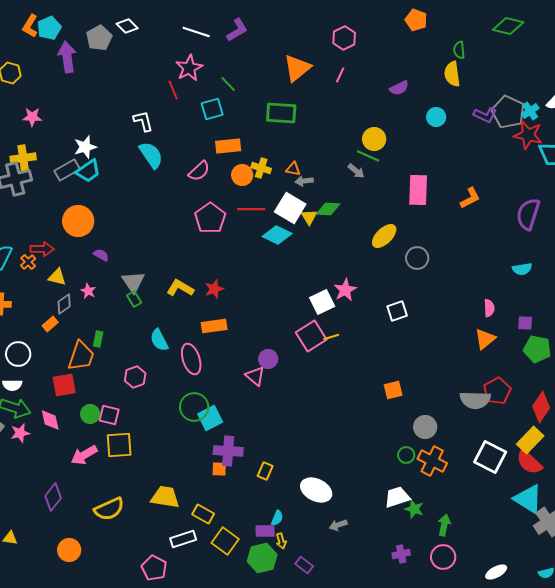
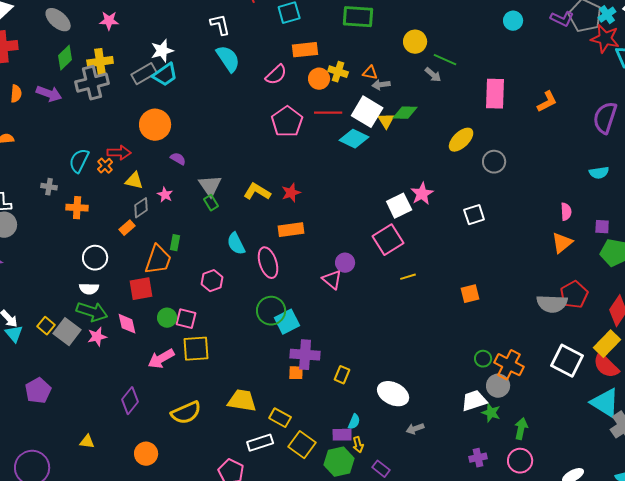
yellow circle: (374, 139) -> (415, 42), moved
yellow line: (331, 337) -> (408, 277), moved
gray circle: (425, 427) -> (498, 386), moved

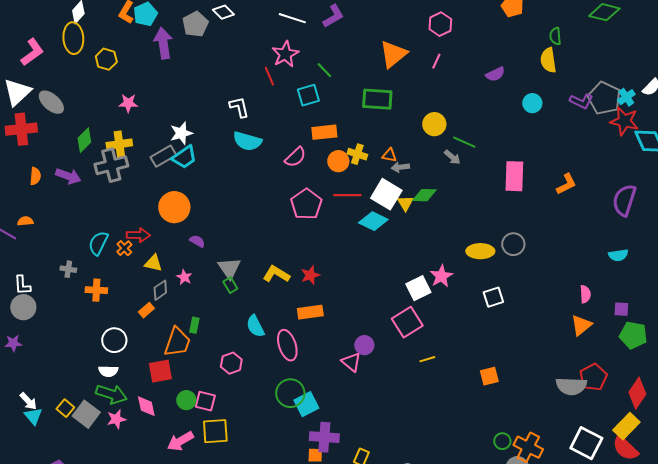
gray ellipse: (58, 20) -> (51, 102), moved
cyan semicircle: (228, 59) -> (247, 141), turned 140
yellow ellipse: (461, 140) -> (480, 251), moved, turned 44

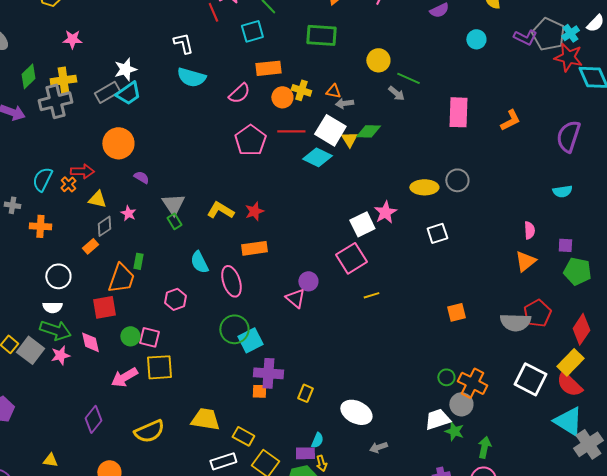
orange square: (489, 376) -> (456, 312), moved

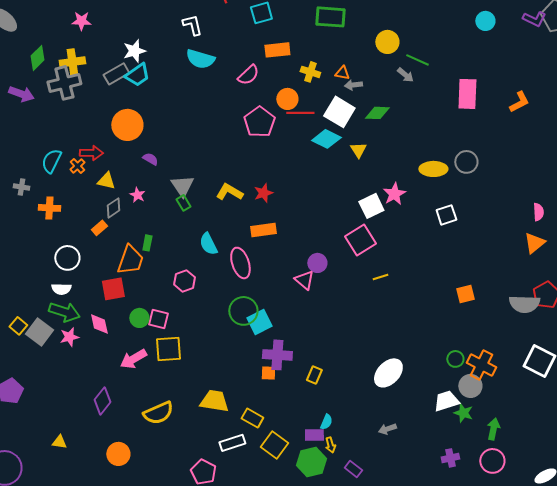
orange circle: (282, 97) -> (287, 99), moved
yellow triangle: (349, 139) -> (358, 150), moved
white ellipse: (356, 412) -> (388, 373), moved, turned -72

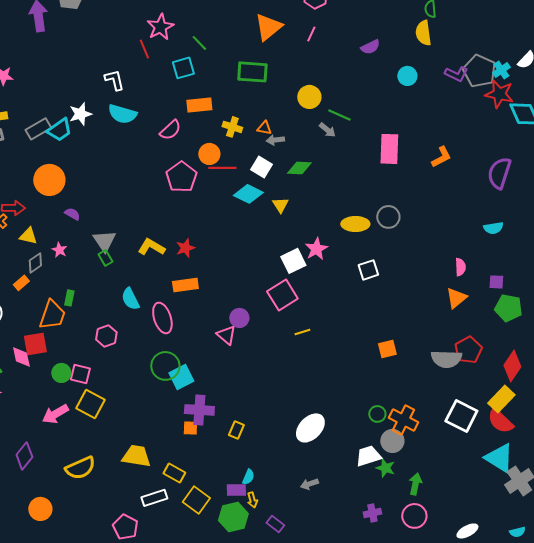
white star: (134, 51) -> (80, 114), moved
white square: (339, 112) -> (261, 167), size x0.7
pink diamond: (99, 324) -> (21, 357), moved
yellow square: (168, 349) -> (90, 404), turned 32

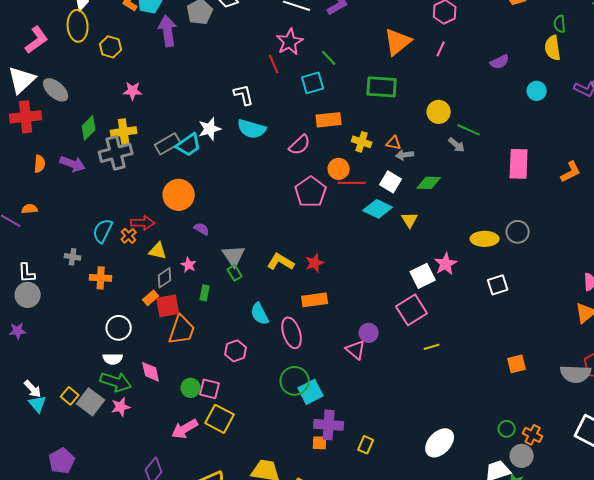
green rectangle: (69, 298) -> (205, 293), moved
red square: (35, 344) -> (168, 306), moved
orange cross: (403, 420) -> (533, 435), size x0.7

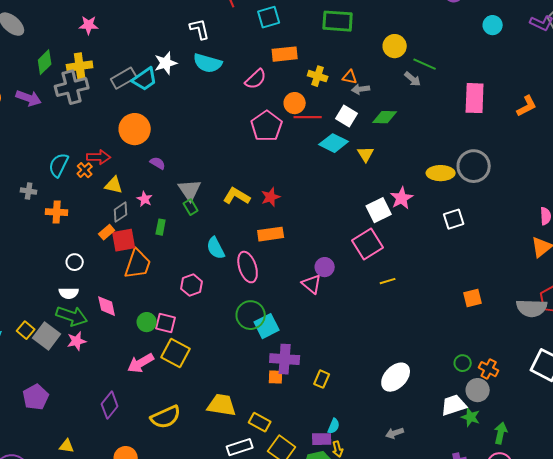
gray circle: (518, 232) -> (474, 166), size x1.4
white circle: (119, 328) -> (75, 262), size x0.7
purple pentagon: (62, 461) -> (36, 397), moved

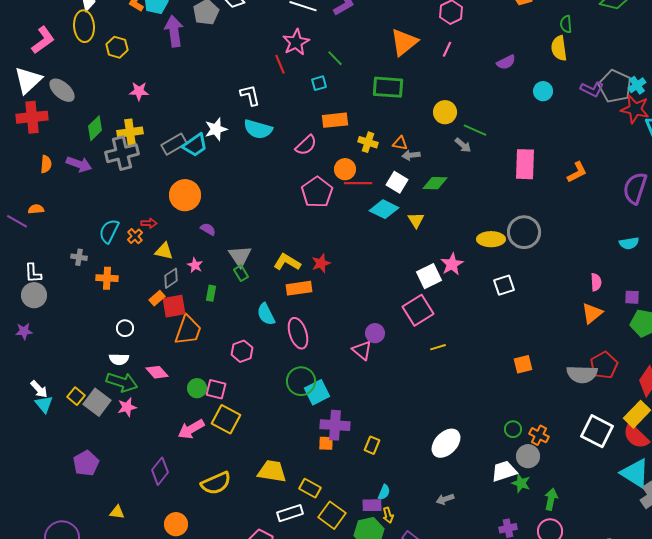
cyan square: (269, 17) -> (319, 83), size x0.7
red arrow: (99, 157) -> (149, 223), size x0.7
orange rectangle: (271, 234) -> (299, 288), moved
pink diamond: (107, 306) -> (157, 372), turned -30

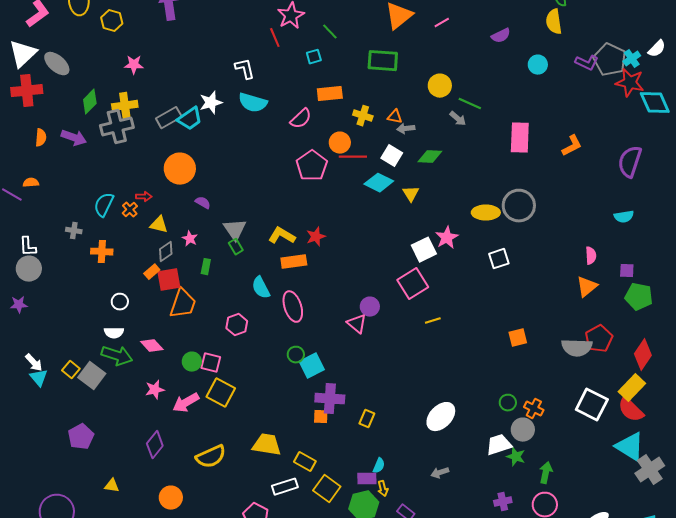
pink line: (447, 49) -> (442, 23), turned 35
green circle: (301, 381) -> (296, 355), size x0.6
pink star: (127, 407) -> (155, 390), moved

